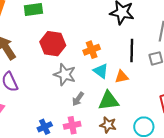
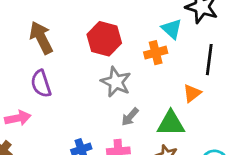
cyan triangle: (101, 71) -> (172, 29), moved
orange triangle: (122, 77) -> (192, 93), turned -32

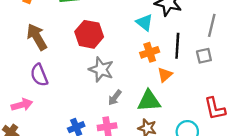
orange cross: (156, 53) -> (150, 52), moved

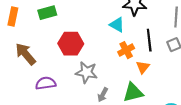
purple semicircle: (39, 75) -> (46, 83), moved, turned 114

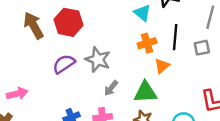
red hexagon: (71, 44) -> (68, 22), moved
purple semicircle: (46, 83) -> (64, 64), moved, turned -36

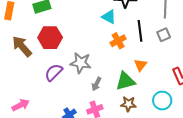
orange triangle: (162, 66) -> (140, 65), moved

